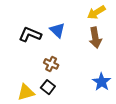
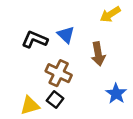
brown arrow: (95, 38) -> (98, 54), moved
brown cross: (51, 64) -> (59, 73), size x1.5

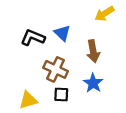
blue star: (116, 93) -> (93, 83), moved
black square: (55, 99) -> (61, 94), moved, turned -35

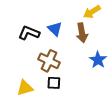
brown arrow: (93, 51) -> (82, 33), moved
blue star: (93, 83) -> (98, 60), moved

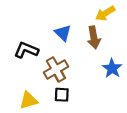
black L-shape: (29, 33) -> (26, 50), moved
brown cross: (49, 61) -> (56, 70), turned 35

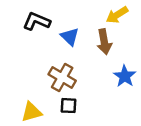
black L-shape: (26, 50) -> (37, 21), moved
brown cross: (56, 70) -> (62, 77), turned -30

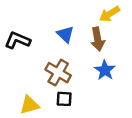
black L-shape: (37, 21) -> (17, 40), moved
blue star: (125, 76) -> (105, 70), moved

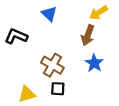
blue triangle: (65, 34) -> (49, 14), moved
brown arrow: (98, 39) -> (88, 35), turned 30

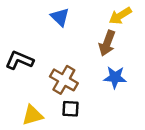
black L-shape: (16, 36) -> (19, 60), moved
blue star: (94, 63) -> (115, 77), turned -30

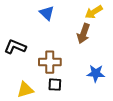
blue star: (115, 77) -> (96, 73), moved
brown cross: (64, 80) -> (50, 62), turned -30

